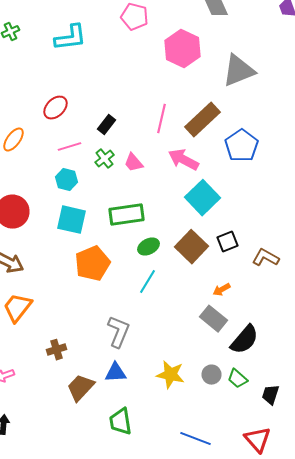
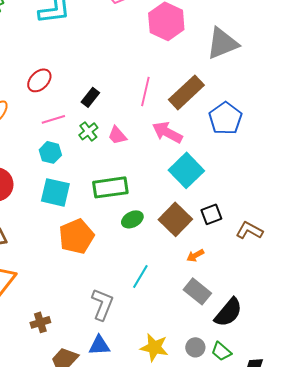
cyan line: (148, 282) -> (140, 276), moved
orange arrow: (222, 290) -> (195, 255), moved

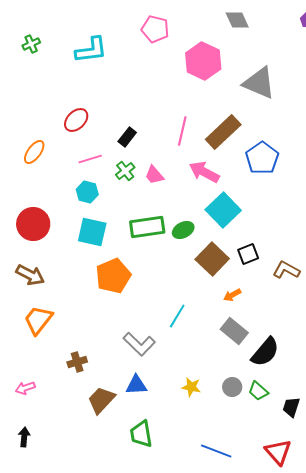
gray triangle: (222, 43) -> (259, 83), turned 45
green ellipse: (132, 219) -> (183, 230), moved
gray L-shape: (102, 304) -> (139, 344), turned 112
yellow star: (154, 347) -> (191, 387), size x0.7

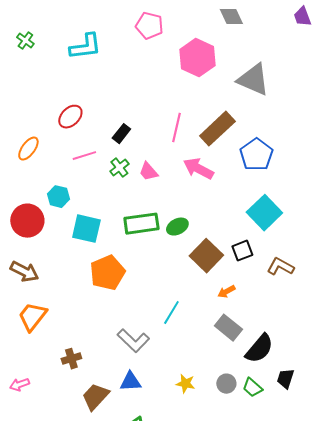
green cross: (31, 44) -> (25, 41), turned -30
cyan hexagon: (87, 192) -> (58, 197), moved
cyan square: (223, 210) -> (264, 213), moved
black trapezoid: (291, 407) -> (285, 379), moved

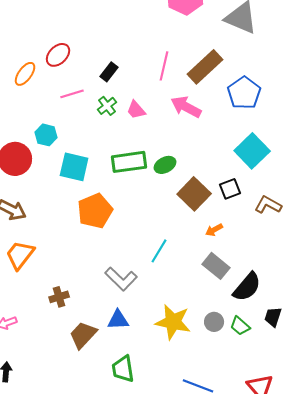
orange ellipse: (28, 149) -> (25, 74), moved
yellow star: (185, 384) -> (173, 322), size x1.8

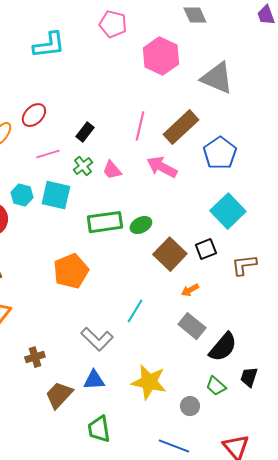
cyan square: (74, 167) -> (56, 195), moved
brown L-shape: (268, 205) -> (244, 265), turned -36
gray circle: (214, 322) -> (190, 406), moved

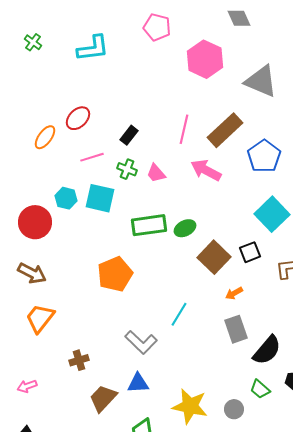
green cross: (83, 166) -> (127, 169), turned -30
gray rectangle: (192, 326) -> (236, 329), turned 32
yellow star: (149, 382) -> (190, 406), moved

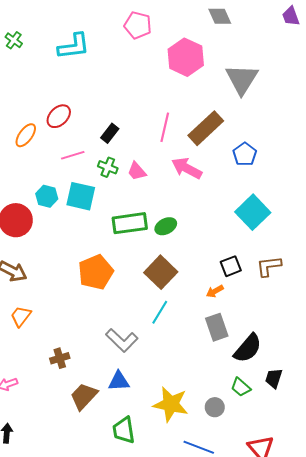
gray triangle: (261, 81) -> (242, 79), turned 39
blue pentagon: (264, 156) -> (245, 154), size x0.7
black square: (250, 252) -> (231, 266), moved
brown square: (214, 257) -> (161, 272), moved
orange trapezoid: (40, 318) -> (21, 316), size x0.7

